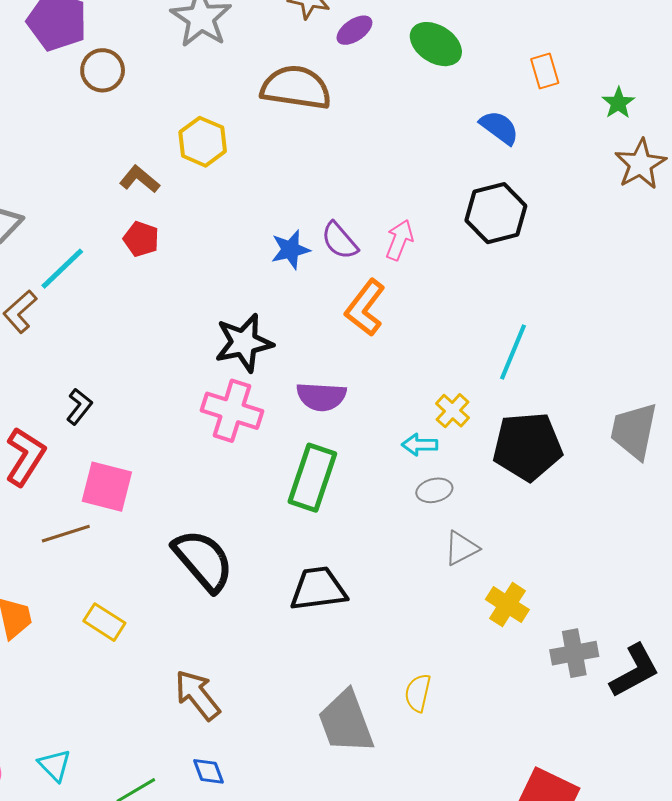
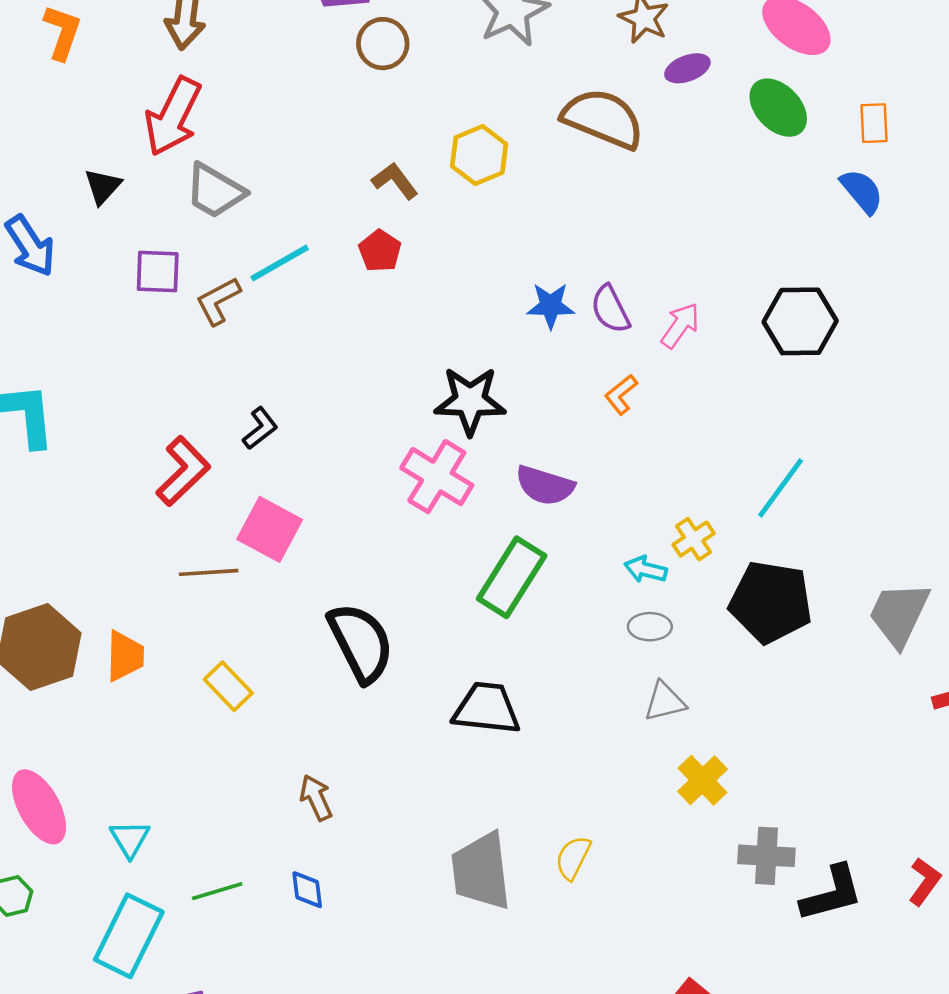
orange rectangle: (545, 71) -> (874, 123), moved
blue semicircle: (499, 127) -> (862, 191), moved
orange L-shape: (365, 308) -> (621, 395), size x0.6
brown arrow: (197, 695) -> (316, 798), size x0.7

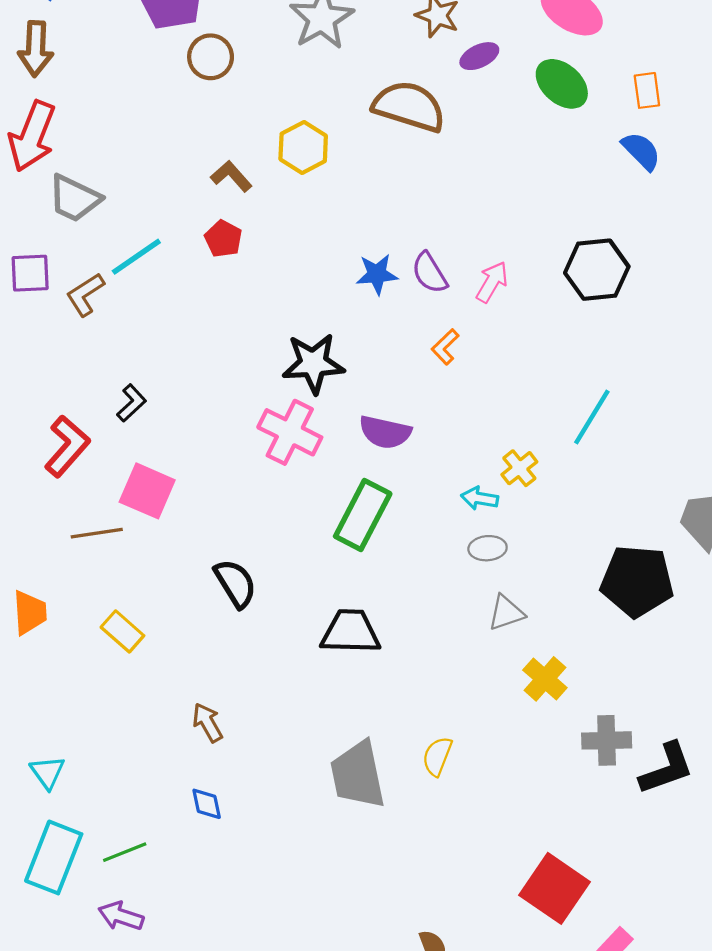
black pentagon: (771, 602) -> (637, 581), moved
black semicircle: (361, 643) -> (235, 583), size x0.7
green line: (217, 891) -> (125, 852), moved

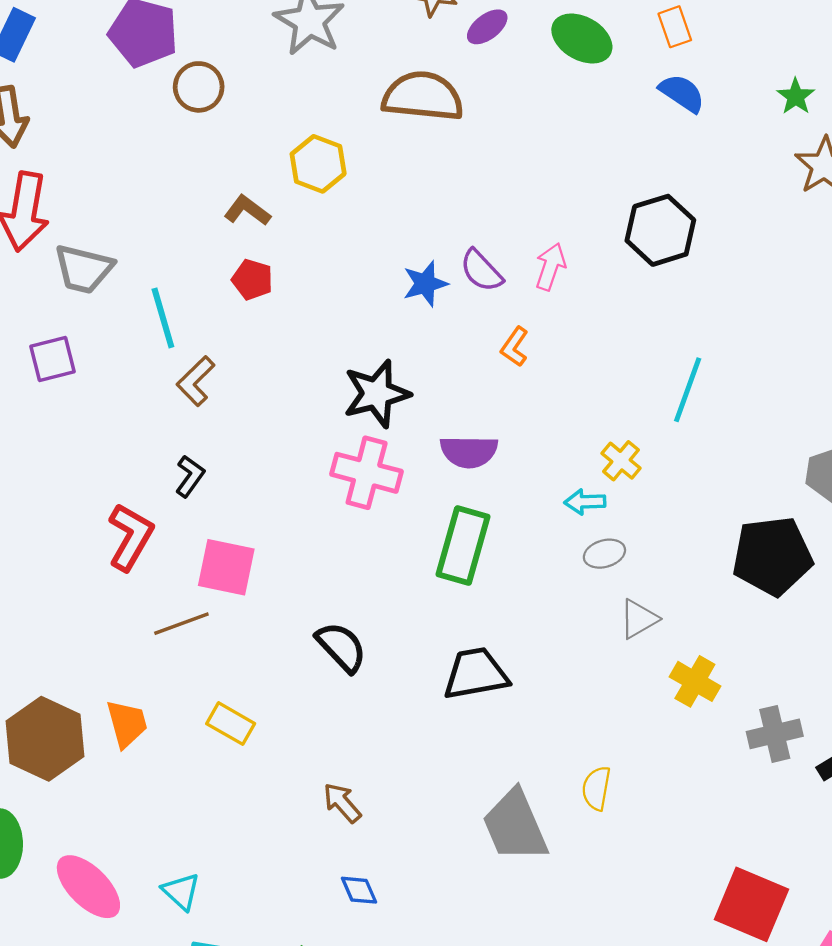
cyan line: (136, 257) -> (163, 318), turned -60
brown L-shape: (85, 295) -> (196, 381), moved

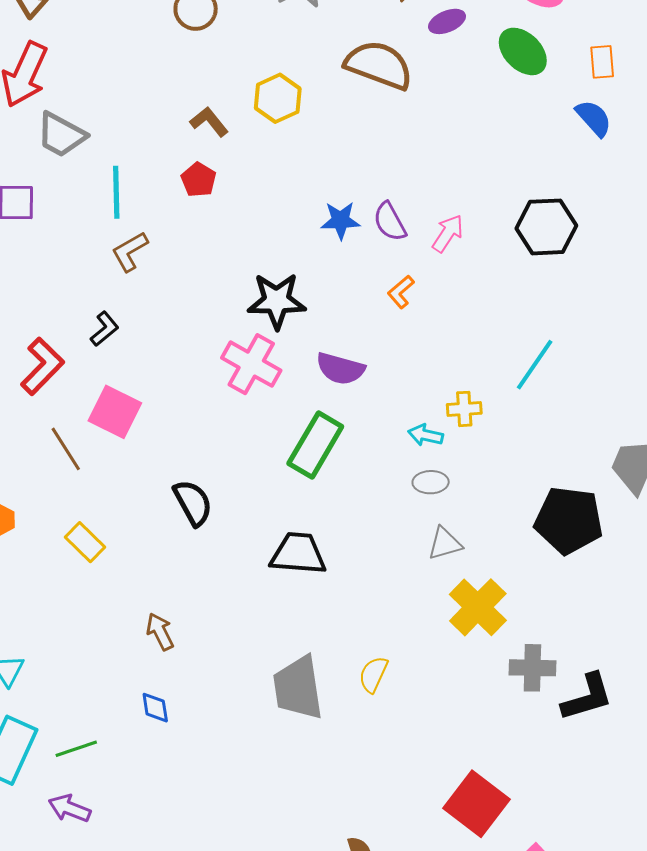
yellow cross: (621, 461) -> (464, 409), turned 32
brown line: (181, 624) -> (66, 449), turned 63
yellow cross: (695, 681) -> (478, 607), size x1.4

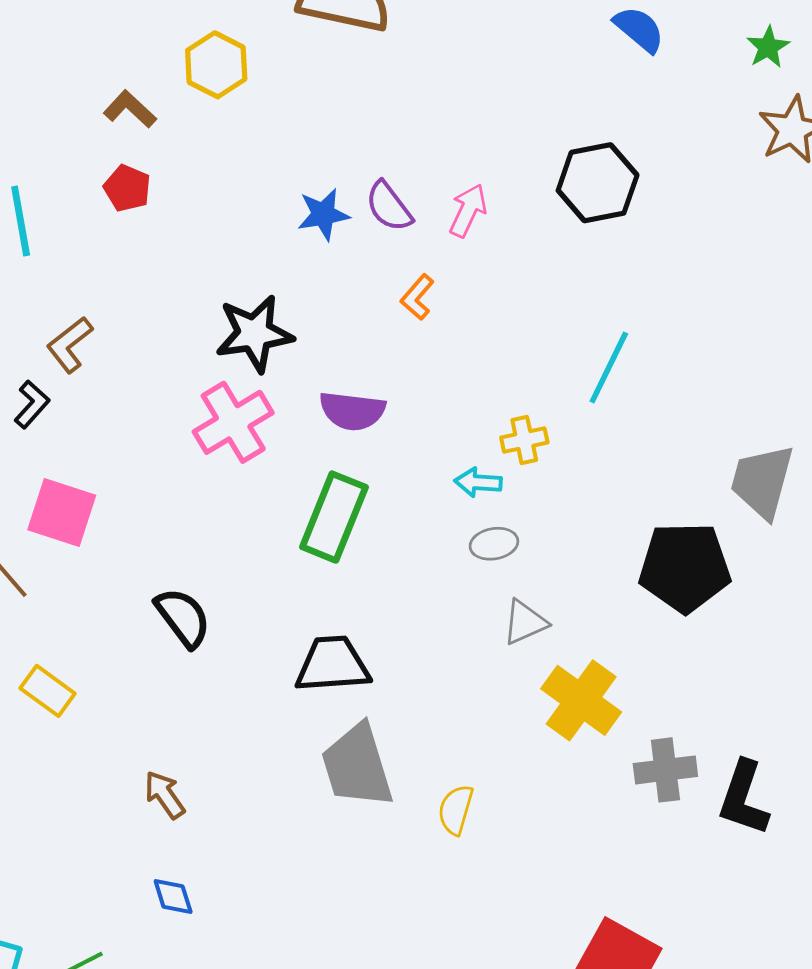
brown L-shape: (130, 252) -> (70, 345), moved
pink cross: (251, 364) -> (233, 422), turned 38
gray trapezoid: (298, 688) -> (357, 766), moved
black L-shape: (587, 697) -> (744, 798), turned 134

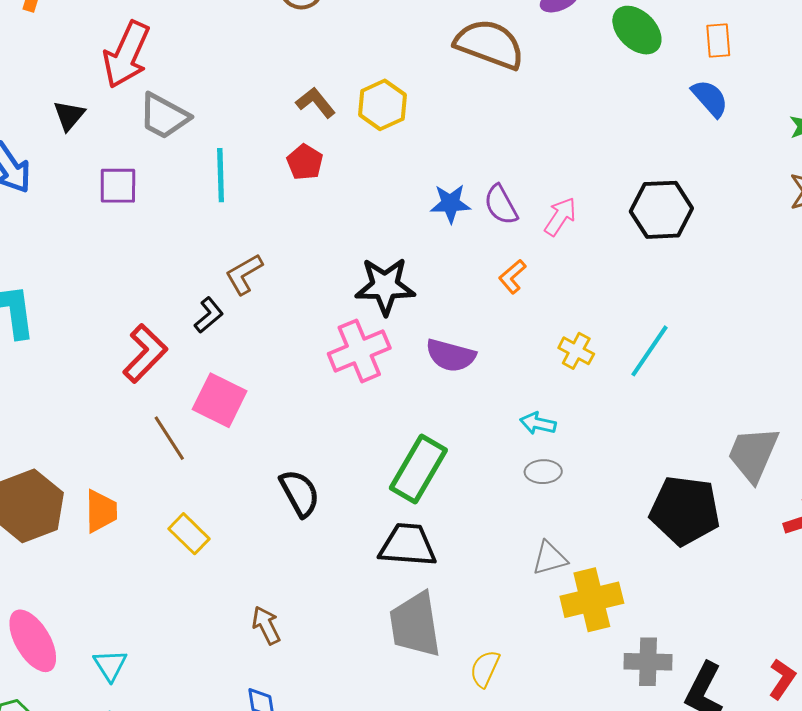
yellow hexagon: (216, 65) -> (382, 105), moved
yellow cross: (524, 440) -> (576, 351), moved, turned 32
green rectangle: (334, 517) -> (418, 469), moved
gray triangle: (525, 622) -> (550, 558), moved
yellow cross: (581, 700) -> (592, 600), turned 32

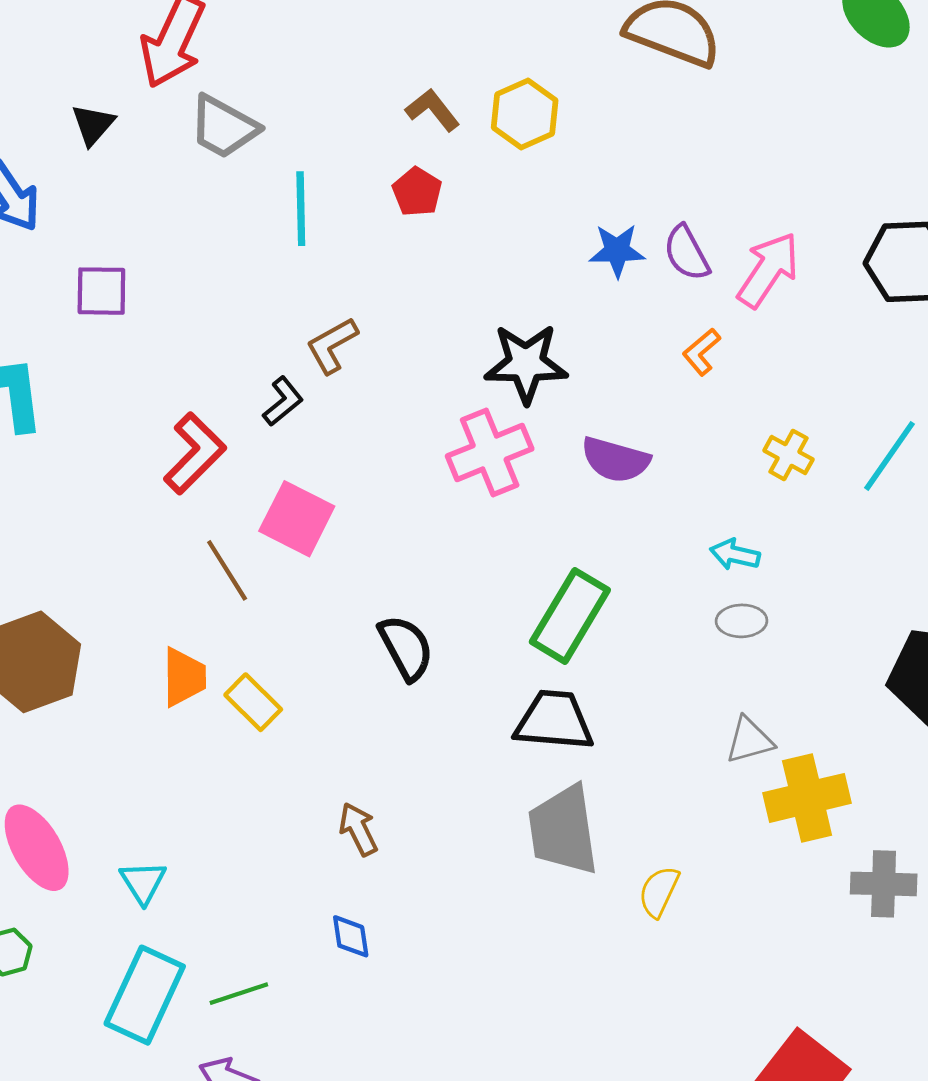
purple square: (118, 186) -> (101, 291), moved
pink arrow: (560, 217) -> (768, 270), size x1.4
orange trapezoid: (101, 511) -> (184, 677), moved

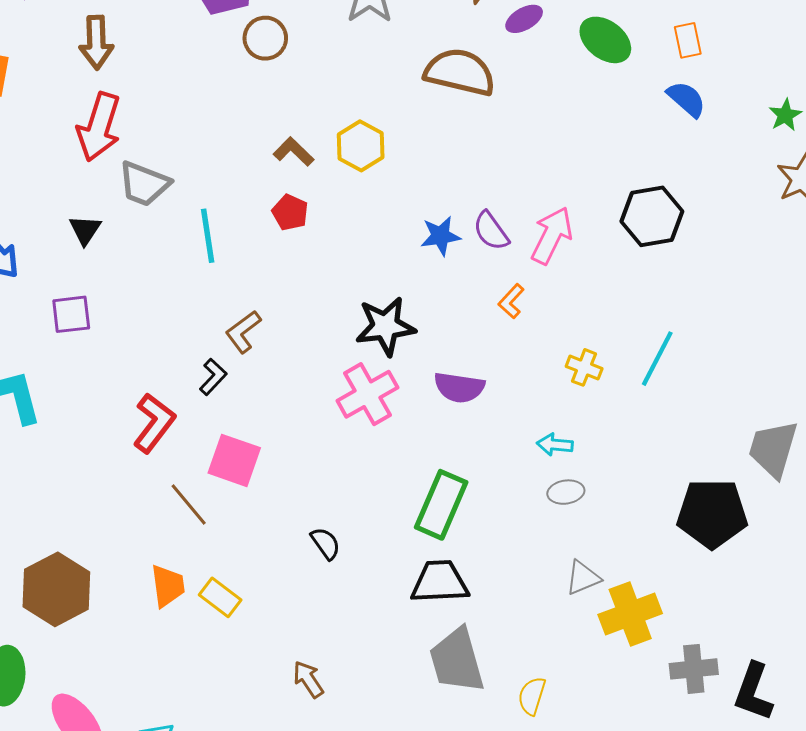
black triangle: (93, 125) -> (85, 230), moved
black semicircle: (406, 648) -> (326, 543), size x0.7

